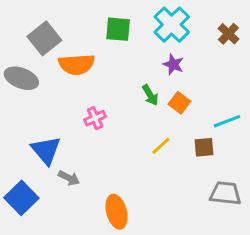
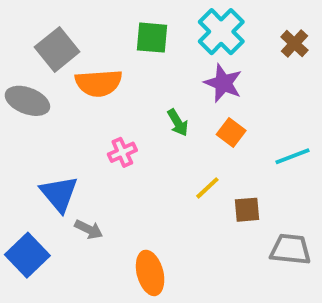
purple star: (173, 64) -> (223, 83), size x1.4
green arrow: (150, 95) -> (178, 123), moved
brown square: (204, 147) -> (247, 210), moved

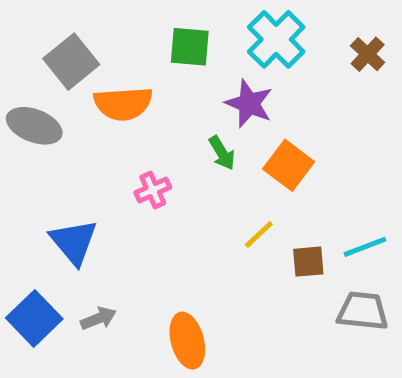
purple star: (223, 83) -> (249, 104), moved
orange square: (231, 133) -> (289, 165), size x1.4
cyan line: (292, 156) -> (365, 247), moved
gray arrow: (89, 229) -> (98, 318), moved, turned -48

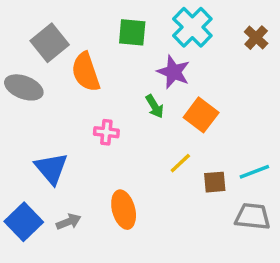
orange semicircle: (123, 104) -> (86, 72), turned 75
pink cross: (153, 190) -> (106, 132), turned 30
orange ellipse: (187, 341) -> (124, 210), moved

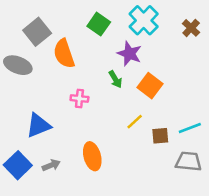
green square: (132, 32) -> (99, 24), turned 30
blue triangle: (51, 168) -> (38, 125), turned 48

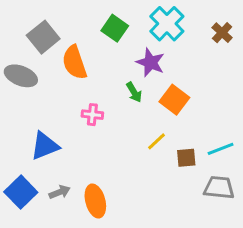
orange ellipse: (92, 156) -> (95, 201), moved

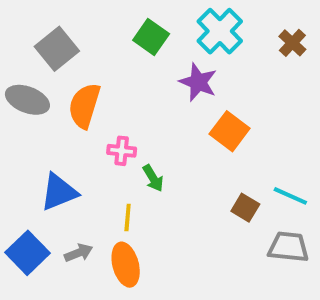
orange semicircle: (75, 62) -> (84, 106), moved, turned 36
green arrow: (134, 92) -> (153, 178), moved
yellow line: (156, 141) -> (128, 217), moved, turned -42
cyan line: (221, 149) -> (290, 196), turned 45
brown square: (186, 158) -> (245, 208), turned 36

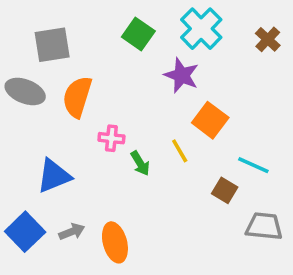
gray square: (57, 49) -> (52, 45), turned 30
cyan line: (290, 196) -> (253, 165), moved
yellow line: (128, 217) -> (180, 151), moved, turned -35

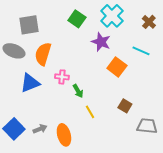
yellow line: (180, 151) -> (90, 112), moved
cyan line: (253, 165) -> (141, 51), moved
blue triangle: (54, 176) -> (30, 83), moved

